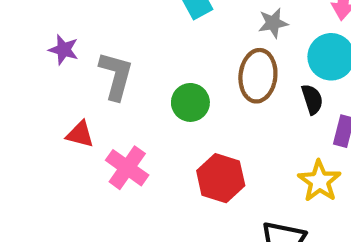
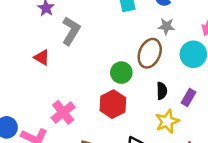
black semicircle: (312, 99) -> (162, 91), moved
green circle: (190, 102) -> (121, 73), moved
pink cross: (127, 168) -> (63, 112), moved

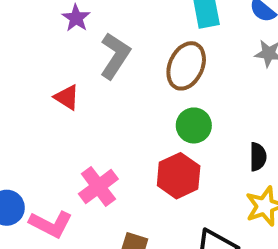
brown ellipse: (150, 53) -> (186, 66), moved

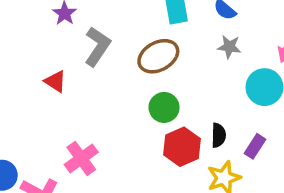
brown ellipse: (186, 66) -> (158, 56), turned 36
red hexagon: (179, 176) -> (182, 147), moved

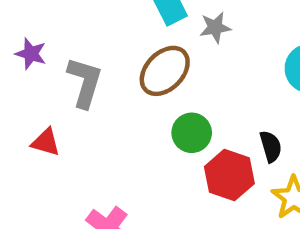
gray star: (229, 47) -> (215, 27), moved

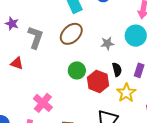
gray star: (215, 27) -> (107, 43), moved
green circle: (192, 133) -> (77, 70), moved

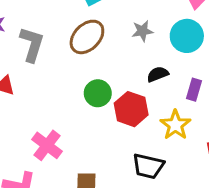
gray star: (107, 43) -> (142, 31), moved
black semicircle: (117, 70) -> (158, 74), moved, turned -96

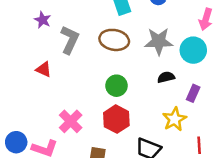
gray star: (142, 31) -> (159, 41), size x1.6
brown ellipse: (87, 37) -> (114, 40), turned 48
red hexagon: (131, 109) -> (116, 119), moved

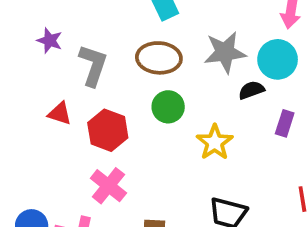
black semicircle: (166, 77) -> (251, 90), moved
green circle: (117, 86) -> (168, 107), moved
red hexagon: (116, 119) -> (108, 130), moved
yellow star: (174, 119) -> (215, 142), moved

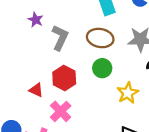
red triangle: (60, 113) -> (36, 90), moved

